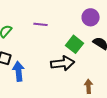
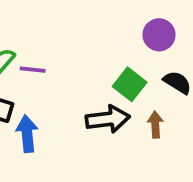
purple line: (41, 24) -> (33, 70), moved
brown arrow: (89, 86) -> (155, 125), moved

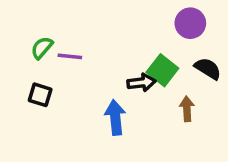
black arrow: (108, 119) -> (141, 83), moved, size x0.7
blue arrow: (27, 134) -> (115, 117), moved

